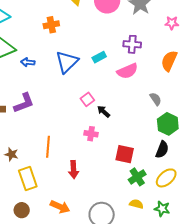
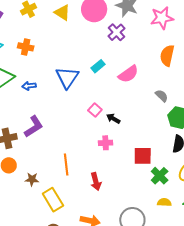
pink star: (172, 23) -> (162, 18), size x1.6
orange cross: (51, 25) -> (26, 47), moved, turned 35
purple cross: (132, 44) -> (116, 32), moved, turned -36

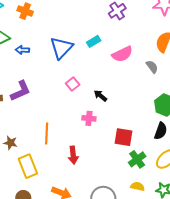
gray semicircle: (162, 96) -> (152, 67), moved
pink square: (95, 110) -> (73, 84), moved

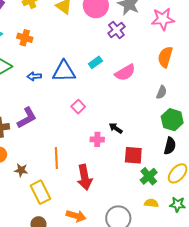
blue triangle: (61, 48) -> (64, 71), turned 50
blue arrow: (22, 50) -> (34, 76), moved
gray semicircle: (152, 67) -> (161, 92), moved, turned 64
black arrow: (100, 96) -> (116, 128), moved
red arrow: (73, 155) -> (85, 177), size x1.4

